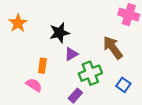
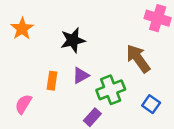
purple triangle: (71, 54) -> (81, 75), moved
pink semicircle: (34, 85) -> (23, 104), moved, turned -91

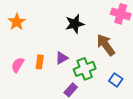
black star: (73, 40) -> (75, 24), moved
pink semicircle: (23, 104) -> (18, 65), moved

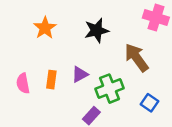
orange star: (17, 22) -> (45, 28), moved
pink semicircle: (18, 65) -> (23, 83), turned -42

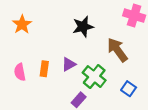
orange star: (45, 28) -> (22, 24), moved
green cross: (109, 89) -> (94, 77), turned -30

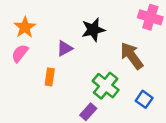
purple triangle: (69, 64) -> (65, 48), moved
pink semicircle: (20, 72) -> (20, 53), moved, turned 49

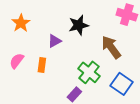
pink semicircle: (20, 53) -> (17, 61), moved
blue square: (144, 99) -> (122, 84), size x1.5

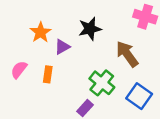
orange star: (21, 23) -> (41, 32), moved

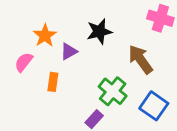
pink semicircle: (19, 70) -> (24, 62), moved

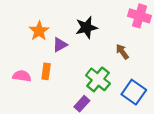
brown arrow: (140, 59) -> (122, 52), size x0.6
pink semicircle: (24, 62) -> (22, 76), moved, turned 60

